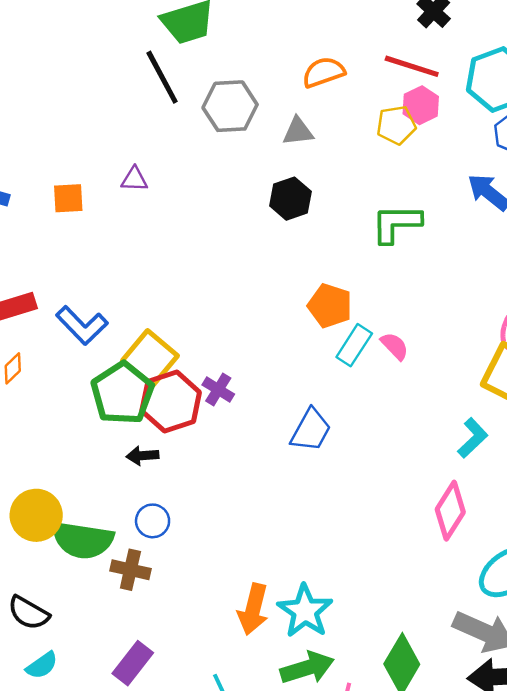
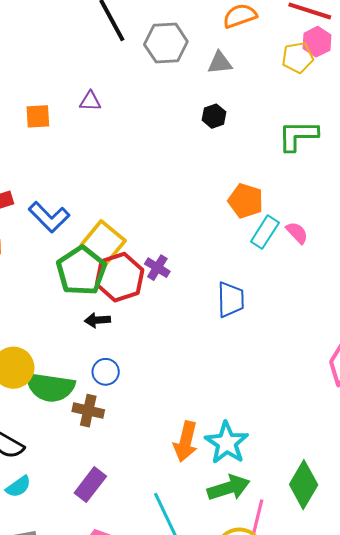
black hexagon: (290, 199) -> (214, 116), size x0.7
blue trapezoid: (311, 430) -> (231, 300), turned -30

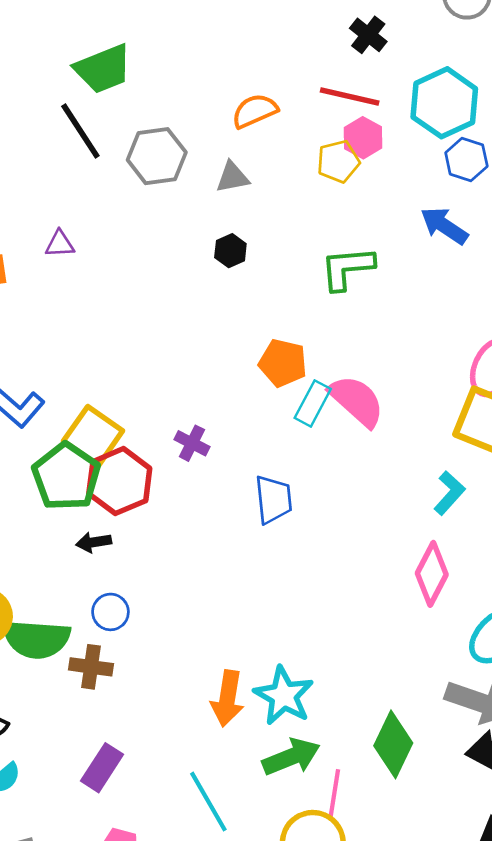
pink semicircle: (297, 233) -> (357, 401), size x1.8
purple cross: (157, 268) -> (192, 443), moved

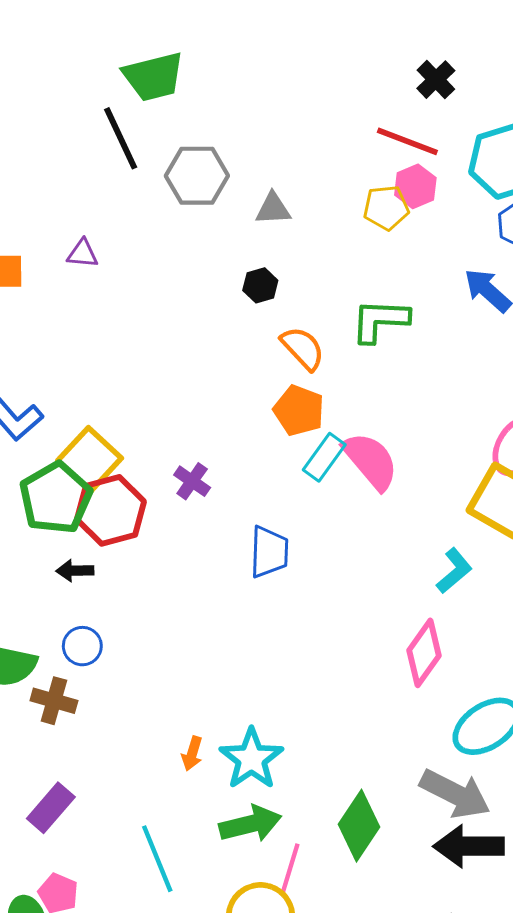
orange semicircle: (255, 111) -> (303, 348), moved, turned 63
orange arrow: (227, 698) -> (192, 754), size x0.6

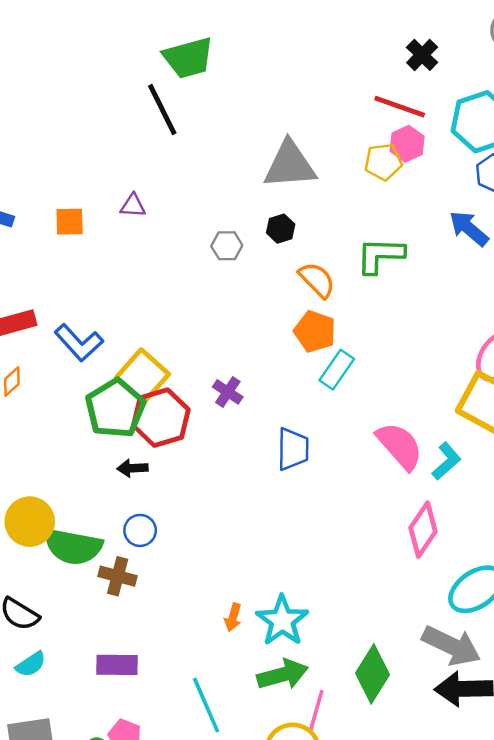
gray hexagon: (197, 176) -> (227, 246), moved, size x0.6
gray triangle: (273, 209) -> (290, 165), size x1.8
pink semicircle: (371, 461) -> (400, 446), moved
purple rectangle: (51, 808) -> (117, 665), turned 51

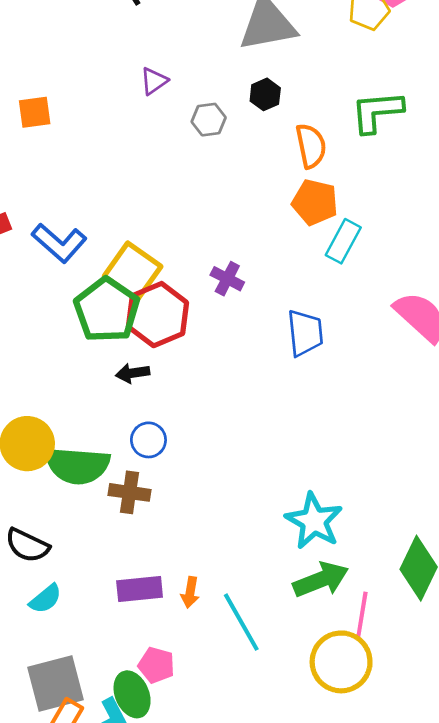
purple triangle: (133, 206) -> (154, 81), moved, turned -32
orange semicircle: (317, 280) -> (311, 146), turned 39
orange arrow: (233, 617) -> (190, 592), moved

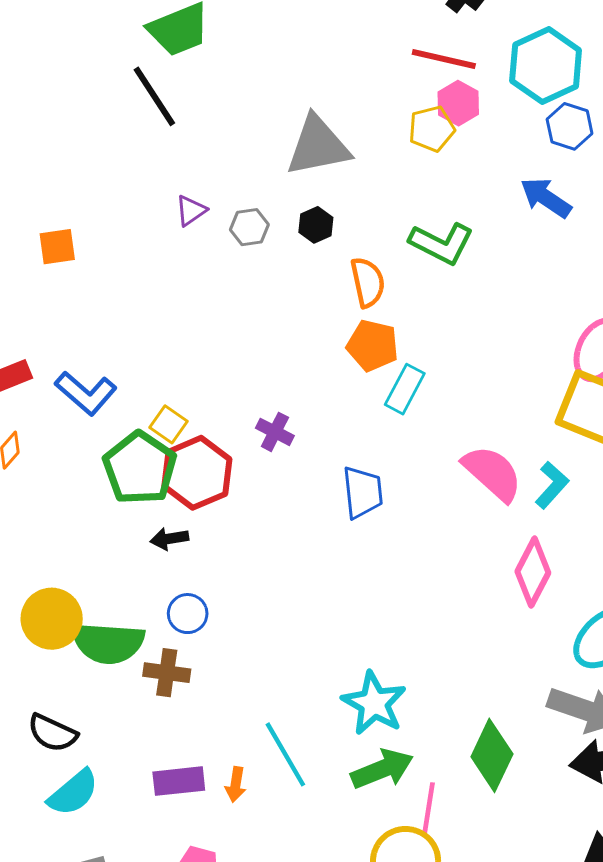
green L-shape: (377, 112) -> (442, 243), turned -148
gray hexagon: (209, 120) -> (249, 227), moved
yellow square: (133, 271) -> (169, 424), size x0.6
cyan semicircle: (45, 599) -> (73, 793), size x1.4
cyan line: (241, 622) -> (285, 754), moved

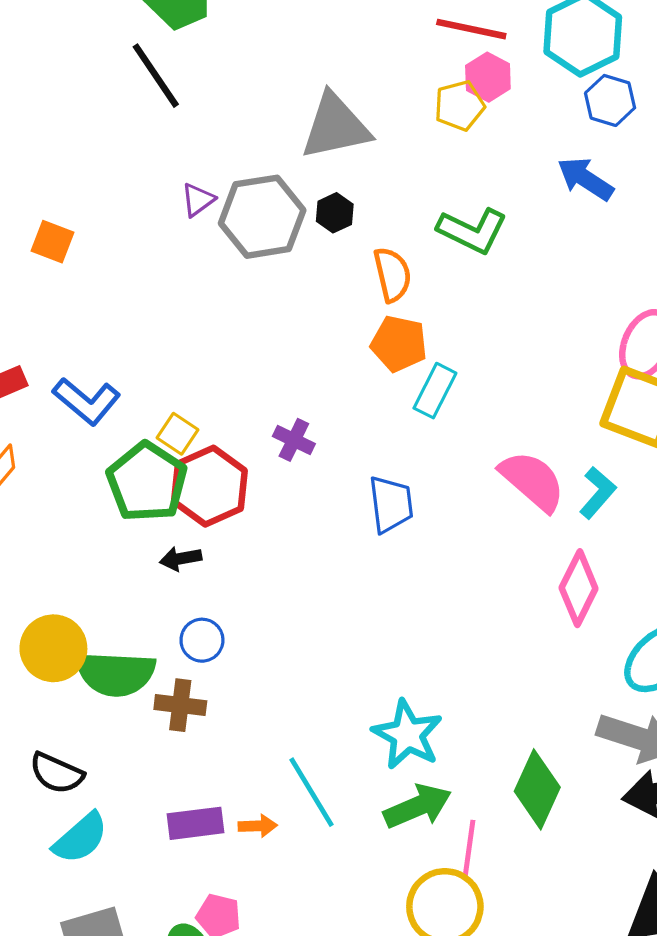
gray hexagon: (249, 227) -> (262, 217), size x2.0
orange square: (57, 247) -> (53, 242), turned 30
orange arrow: (236, 784) -> (258, 826), turned -100

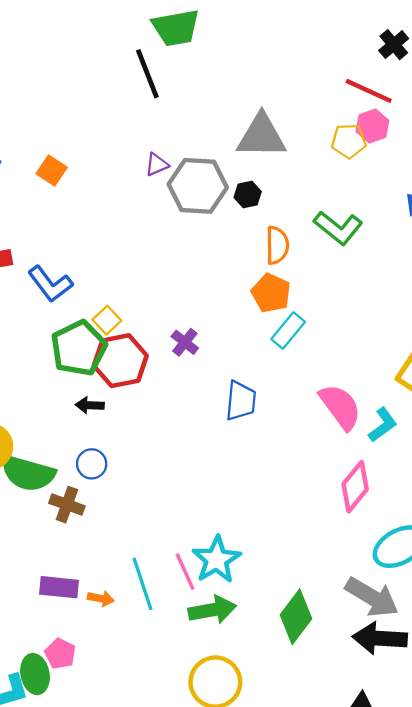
pink line: (469, 848) -> (185, 572), moved, turned -45

